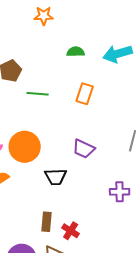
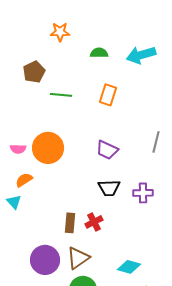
orange star: (44, 16) -> (60, 32), moved
black trapezoid: (56, 177) -> (109, 188), moved
red cross: (71, 231) -> (94, 222), moved, turned 30

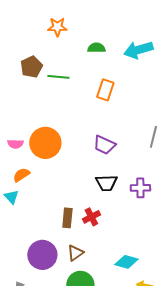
green line: (61, 95) -> (58, 77), moved
brown triangle: (78, 258) -> (75, 253), size x0.7

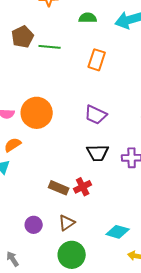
brown rectangle: (67, 218) -> (59, 188), turned -72
purple circle: (42, 255) -> (34, 225), size x0.6

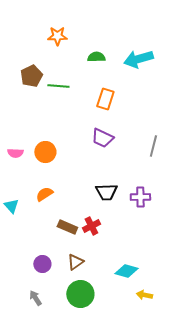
orange circle: (37, 113) -> (45, 152), size x0.7
purple trapezoid: (96, 115) -> (102, 138), moved
orange semicircle: (13, 145) -> (44, 194), moved
gray arrow: (13, 259) -> (35, 298), moved

